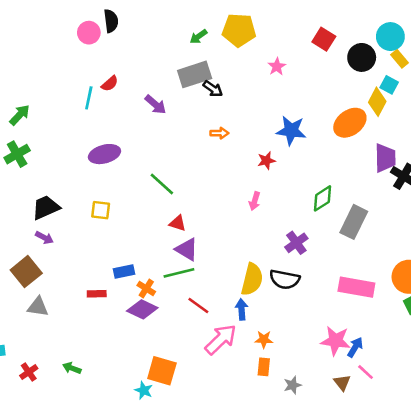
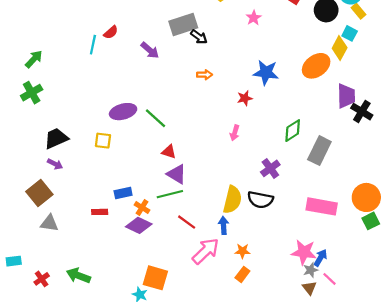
purple ellipse: (104, 154) -> (123, 112), moved
orange rectangle: (264, 367) -> (242, 274), turned 32
green arrow: (72, 368) -> (78, 276), size x1.5
gray star: (292, 385) -> (311, 270), moved

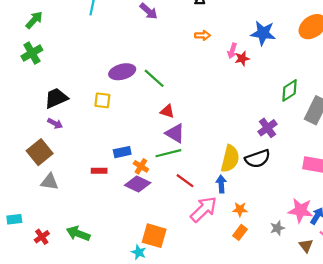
pink arrow: (235, 133) -> (232, 51), moved
black semicircle: (260, 200) -> (258, 159), turned -30
gray star: (311, 270) -> (277, 228), moved

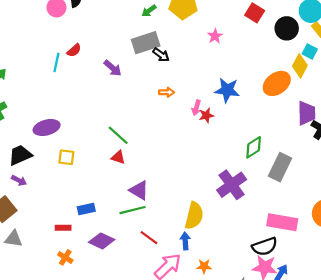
purple ellipse: (122, 72) -> (47, 128), moved
red triangle: (167, 111) -> (118, 157), moved
purple cross: (267, 128) -> (232, 185), size x1.5
black semicircle: (258, 159) -> (265, 246), moved
orange cross: (141, 166) -> (65, 257), moved

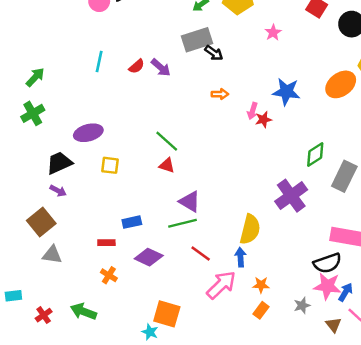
red semicircle: (74, 50) -> (137, 66), moved

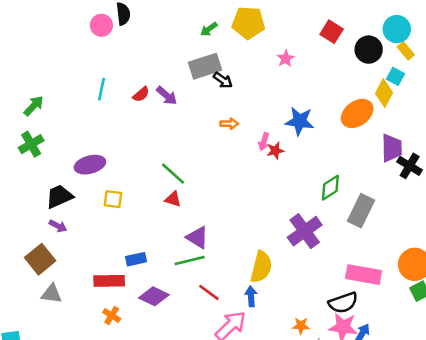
red rectangle: (106, 243) -> (109, 281), size x1.6
orange star: (261, 285) -> (301, 326), moved

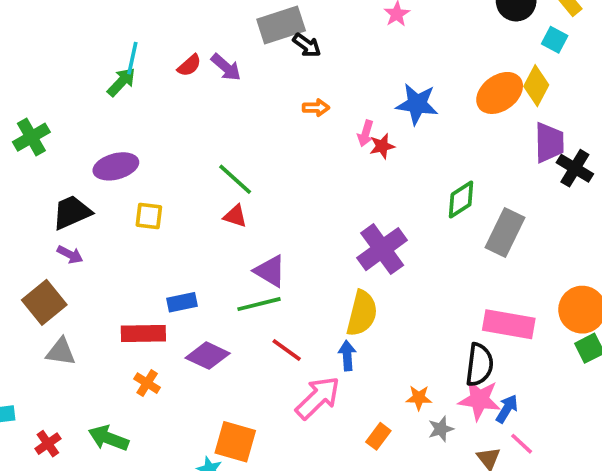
yellow diamond: (384, 93) -> (536, 86), moved
green arrow: (34, 106) -> (121, 82), moved
purple cross: (305, 231) -> (382, 249), moved
black semicircle: (343, 303) -> (479, 365), turned -64

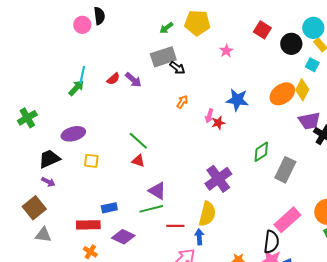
orange arrow: (316, 108) -> (182, 102), turned -56
purple trapezoid: (549, 143) -> (309, 121), turned 80
pink rectangle: (509, 324) -> (287, 220), turned -52
red line: (287, 350) -> (175, 226), moved, turned -36

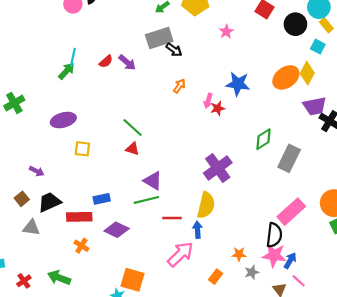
black trapezoid: (49, 159) -> (49, 202), moved
brown square: (34, 208) -> (22, 199), size x0.6

